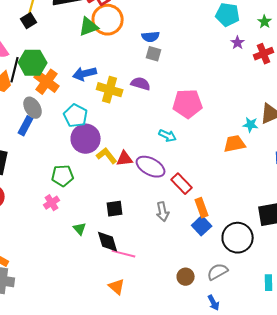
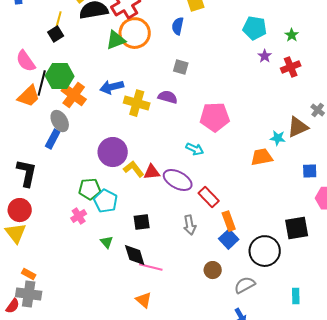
blue semicircle: (151, 37) -> (178, 26), moved, turned 108
cyan pentagon: (76, 116) -> (106, 201), moved
brown circle: (186, 277) -> (213, 270), moved

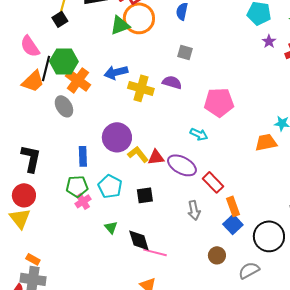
blue rectangle: (53, 139) -> (83, 156), moved, turned -30
green pentagon: (90, 189) -> (77, 186), moved
black square: (142, 222) -> (145, 195), moved

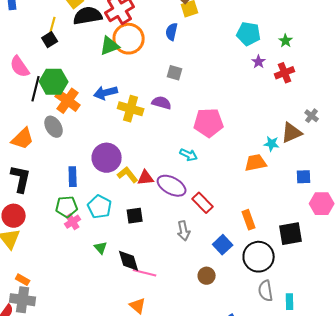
orange trapezoid: (33, 81) -> (23, 139), moved
orange rectangle: (233, 206) -> (249, 220), moved
gray semicircle: (249, 270) -> (266, 291), moved, turned -70

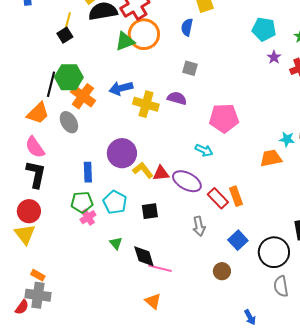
pink semicircle: (20, 67) -> (35, 147), moved
orange trapezoid: (23, 139) -> (38, 113), moved
orange rectangle: (249, 220) -> (236, 196), moved

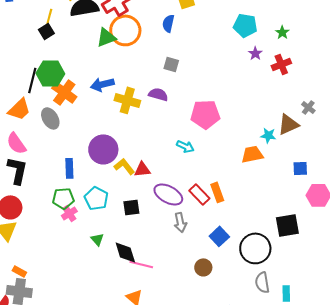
purple ellipse: (187, 181) -> (168, 194), moved

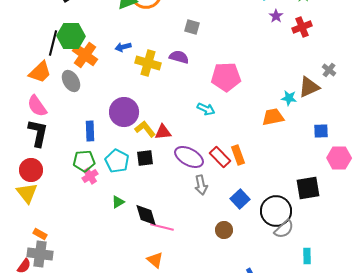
blue arrow: (102, 84) -> (123, 47), size x0.7
black square: (131, 207) -> (145, 158), moved
green triangle: (97, 239) -> (118, 202), turned 40
gray semicircle: (262, 282) -> (284, 229), moved, turned -125

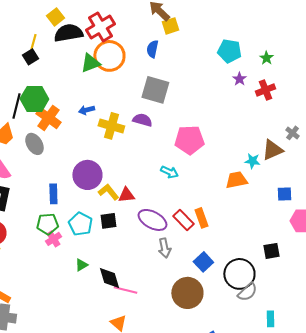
gray square: (192, 27) -> (155, 90), size x1.8
black square: (308, 188) -> (271, 251), size x0.7
brown circle: (224, 230) -> (187, 293), size x1.8

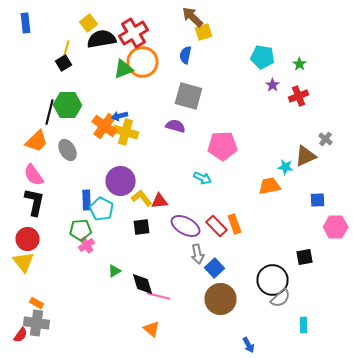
orange cross: (48, 118) -> (104, 126), moved
yellow cross: (111, 126) -> (126, 132), moved
cyan pentagon: (80, 224) -> (102, 209), moved
blue square: (203, 262) -> (214, 268), moved

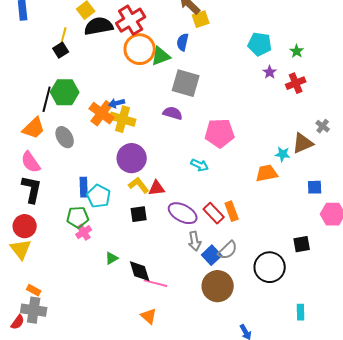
green triangle: (124, 69) -> (161, 56), moved
purple circle: (120, 181) -> (132, 158), moved
gray semicircle: (280, 298) -> (228, 250), moved

